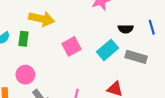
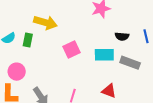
cyan rectangle: (108, 50) -> (104, 55), turned 36
pink circle: (25, 75) -> (17, 72), moved

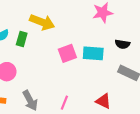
cyan rectangle: (104, 55) -> (93, 53), moved

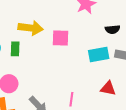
pink square: (67, 53) -> (60, 38), moved, turned 36
cyan rectangle: (93, 53) -> (99, 54), moved

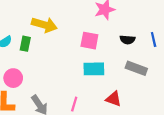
pink square: (60, 38) -> (89, 41), moved
cyan rectangle: (99, 54) -> (94, 69), moved

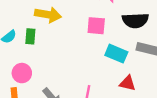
black semicircle: (127, 40) -> (135, 20), size x1.6
cyan rectangle: (94, 69) -> (116, 54), moved, turned 30

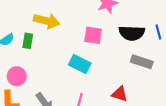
cyan rectangle: (116, 54) -> (80, 64), moved

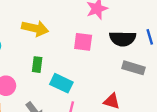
green rectangle: (28, 41) -> (37, 65), moved
cyan rectangle: (80, 64) -> (61, 83), moved

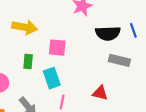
pink square: (83, 42) -> (57, 48), moved
cyan rectangle: (61, 83) -> (52, 78), turned 48

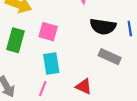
green rectangle: (28, 61) -> (16, 40), size x1.5
cyan rectangle: (52, 78) -> (51, 64), moved

